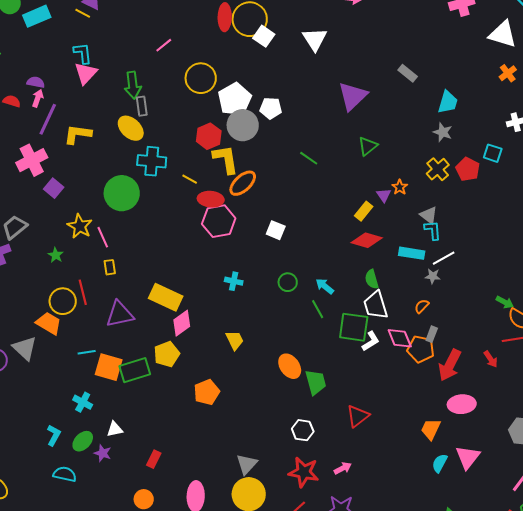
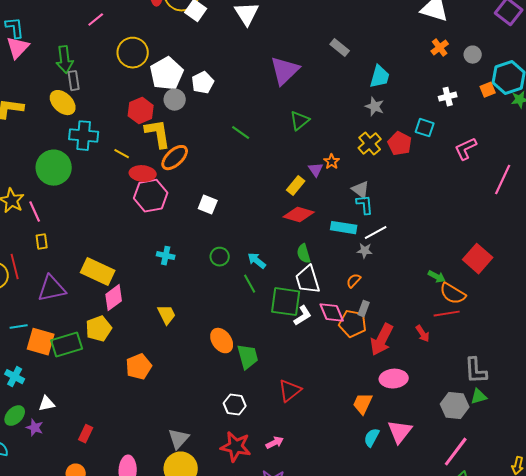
white pentagon: (271, 108) -> (203, 83), turned -30
gray circle: (243, 125) -> (175, 100), size x0.7

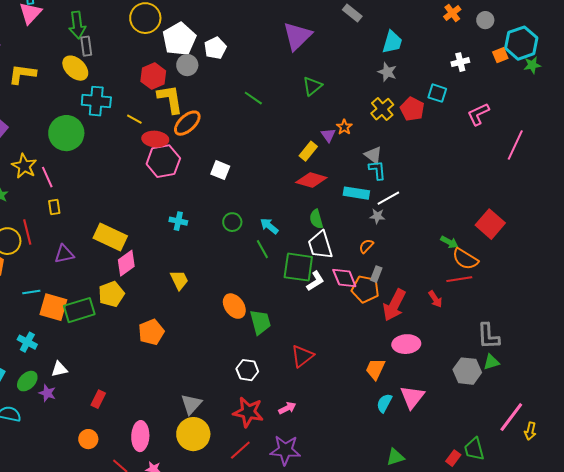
purple triangle: (52, 289) -> (64, 254), size x0.7
pink line: (456, 452) -> (511, 417), moved

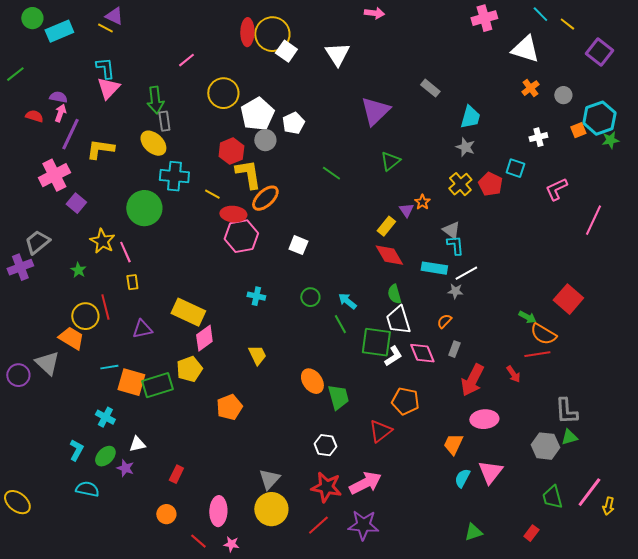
red diamond: (311, 180) -> (389, 255), turned 44
orange pentagon: (365, 289) -> (405, 401), moved
pink arrow: (287, 408) -> (365, 483), size x1.8
green trapezoid: (474, 449) -> (552, 497), moved

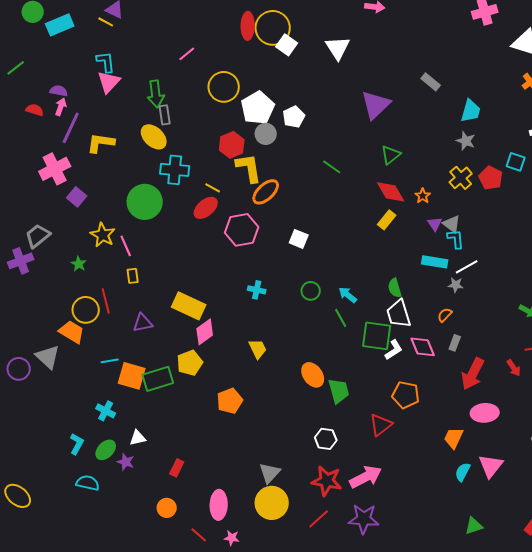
purple triangle: (406, 210) -> (435, 224), moved
red ellipse: (233, 214) -> (206, 208), moved, turned -45
red diamond: (389, 255) -> (391, 192), moved

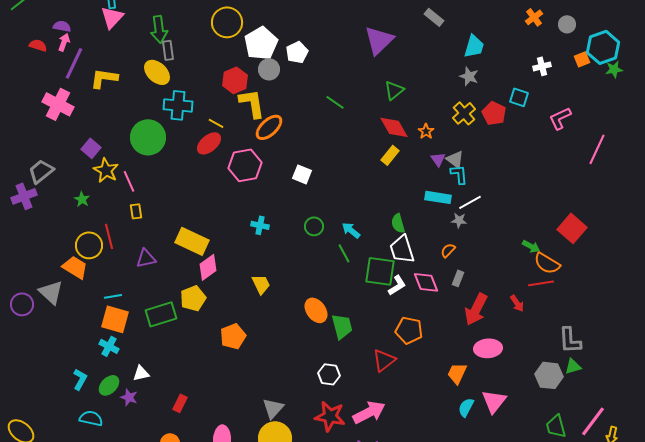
pink cross: (55, 169) -> (58, 104), turned -36
purple square: (77, 197) -> (91, 148), moved
orange square: (132, 376) -> (115, 319), moved

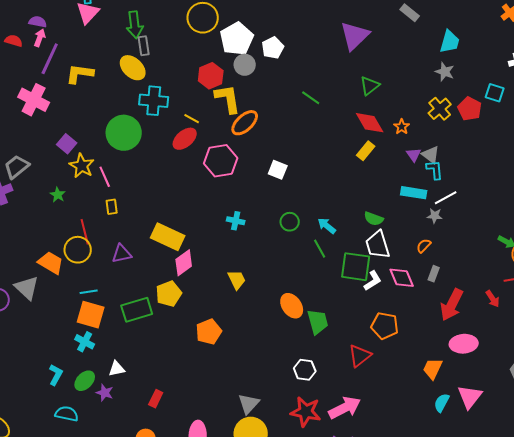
green semicircle: (398, 223) -> (374, 219), turned -54
yellow circle: (89, 245) -> (78, 250), moved

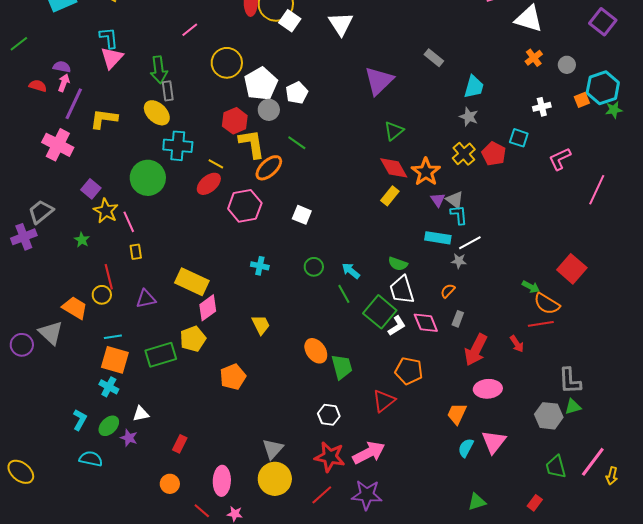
green line: (311, 98) -> (297, 143), moved
orange star: (402, 127) -> (426, 172), size x1.8
yellow circle: (78, 250) -> (102, 295), size x0.7
green square: (356, 267) -> (380, 312), turned 32

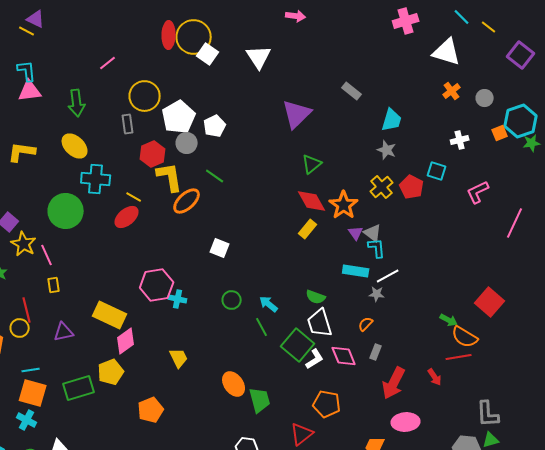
pink triangle: (112, 58) -> (30, 91), turned 40
gray rectangle: (168, 91) -> (128, 124), moved
pink hexagon: (245, 206) -> (157, 285), moved

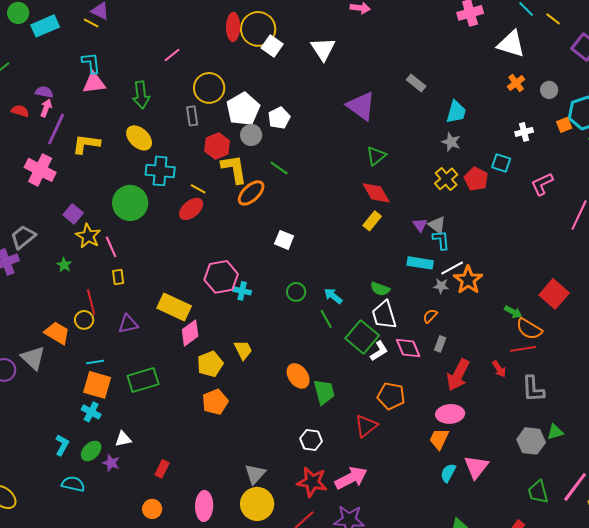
purple triangle: (297, 114) -> (361, 106), turned -40
orange star: (344, 205) -> (468, 280), moved
yellow pentagon: (111, 372) -> (210, 364), moved
gray L-shape: (488, 414) -> (533, 389), moved
pink ellipse: (406, 422) -> (450, 414), moved

